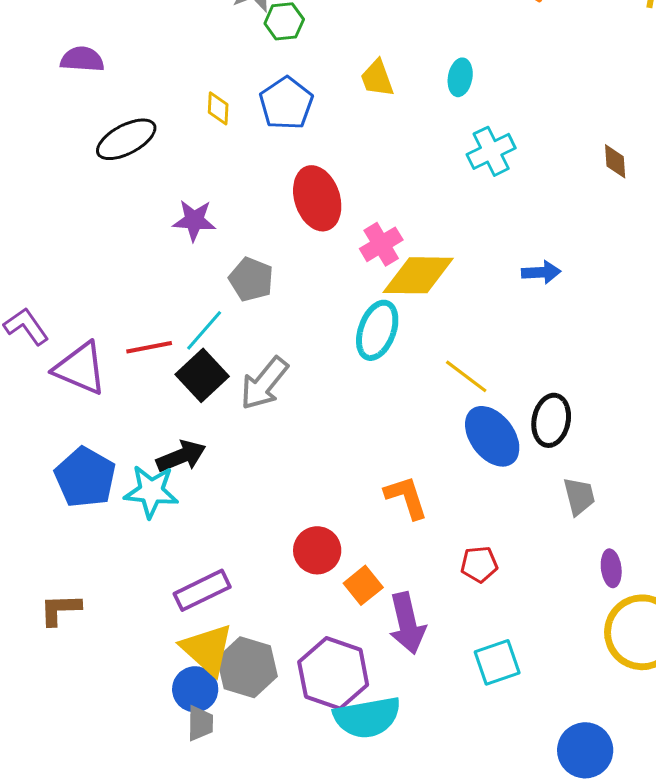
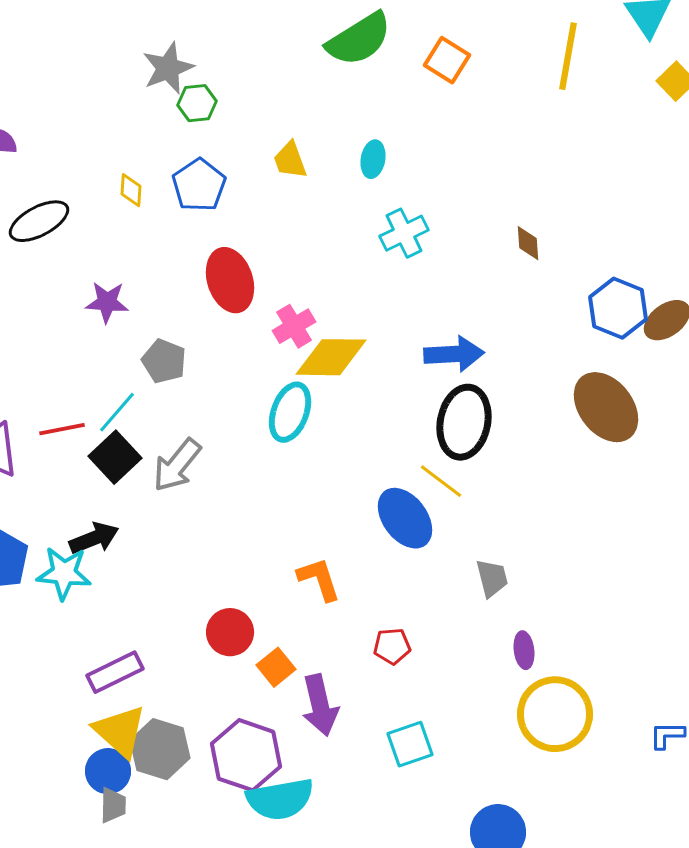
blue arrow: (541, 272) -> (454, 354), size x1.5
yellow line: (466, 376) -> (441, 481), moved
black ellipse: (551, 420) -> (464, 422), moved, size x1.4

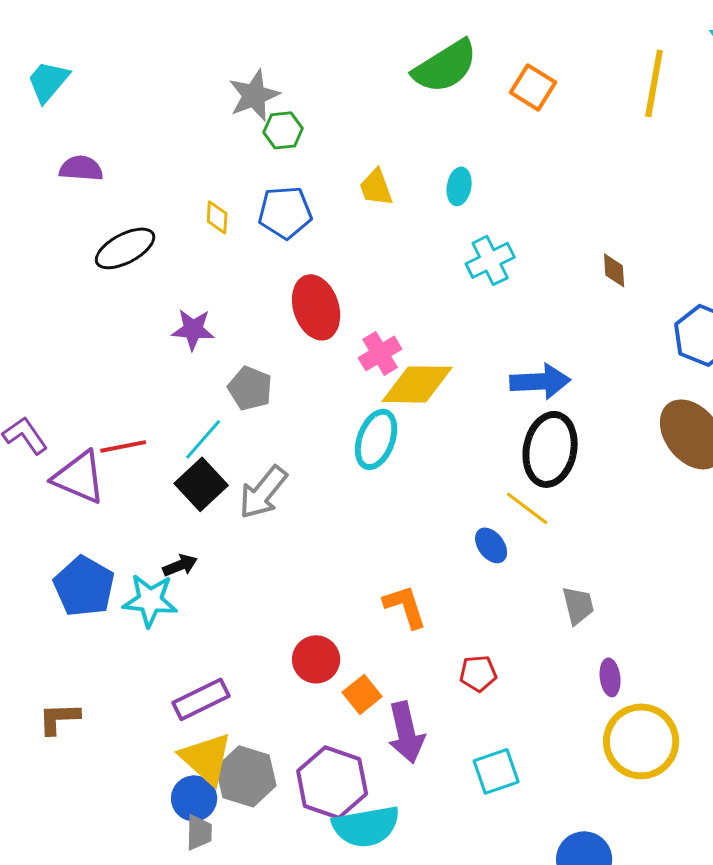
blue pentagon: (199, 185) -> (285, 212), turned 30
red line: (62, 429) -> (123, 446), moved
blue ellipse: (405, 518) -> (491, 545), size x0.6
black arrow: (94, 538) -> (180, 565), size x0.7

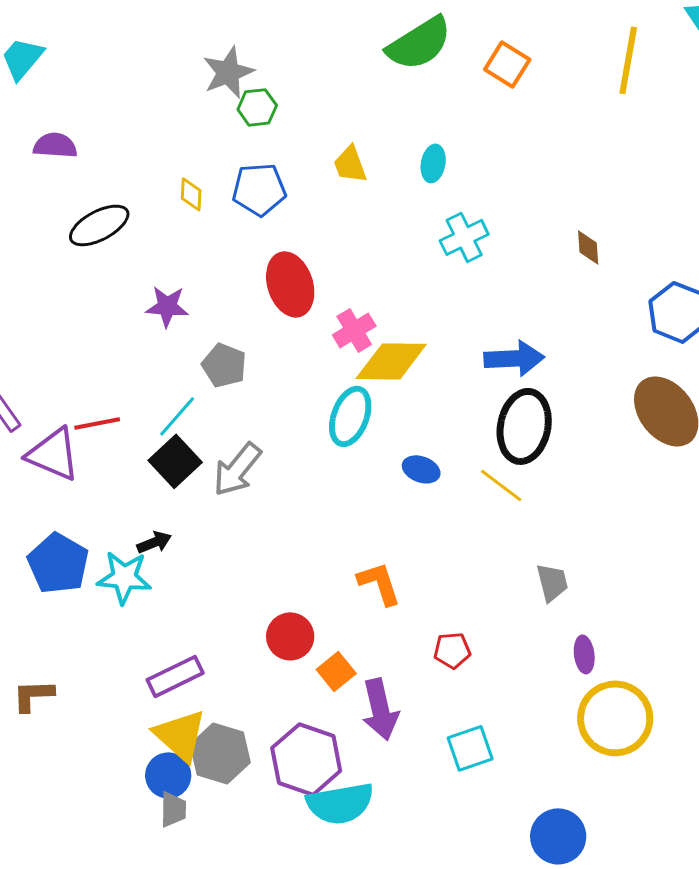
blue ellipse: (491, 545) -> (421, 469), moved, turned -33

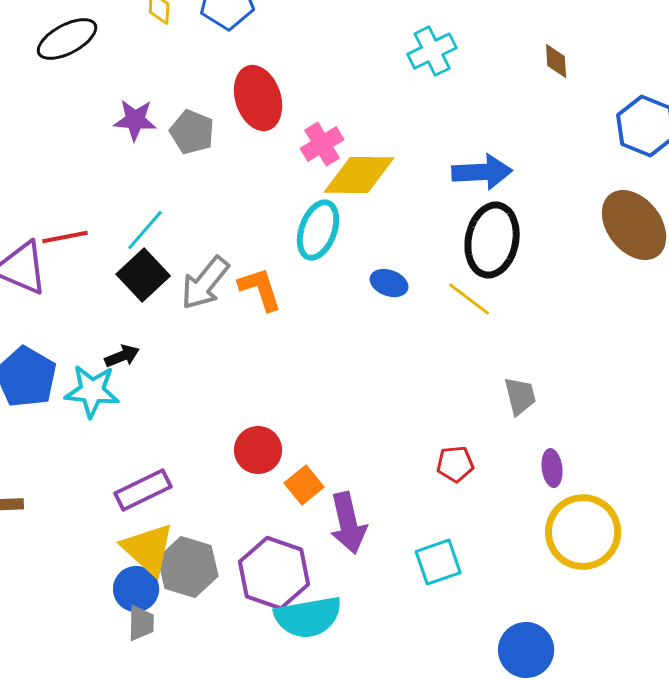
gray pentagon: (224, 365) -> (192, 132), moved
orange L-shape: (379, 583) -> (260, 289), moved
red pentagon: (452, 650) -> (455, 464), moved

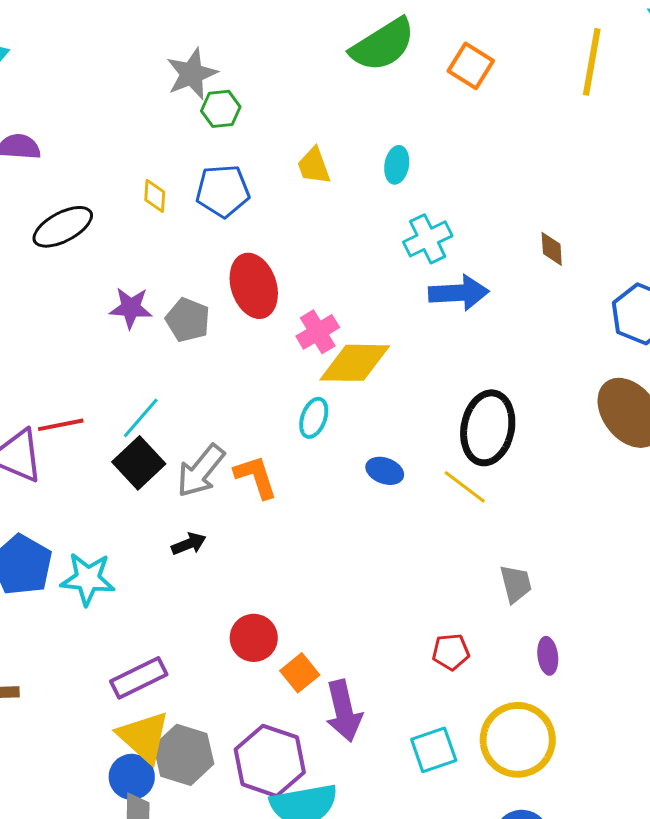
blue arrow: (482, 172) -> (459, 293), moved
cyan ellipse: (318, 230) -> (314, 418), size x0.7
black arrow: (122, 356) -> (189, 544), moved
yellow circle: (583, 532) -> (518, 740), moved

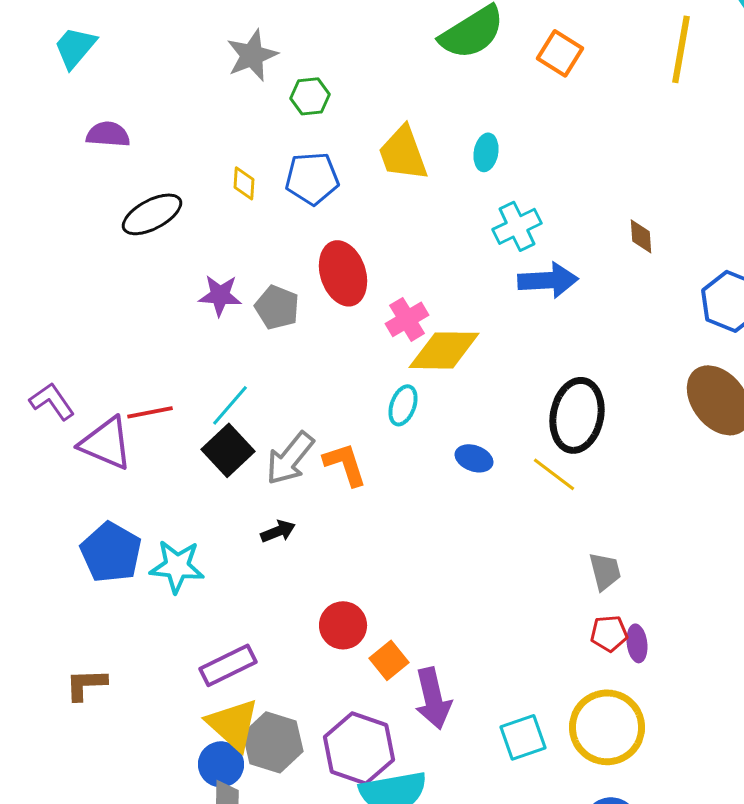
gray star: (192, 74) -> (252, 55), moved
yellow trapezoid: (314, 166) -> (403, 153), size x1.5
red pentagon: (451, 652) -> (609, 633), moved

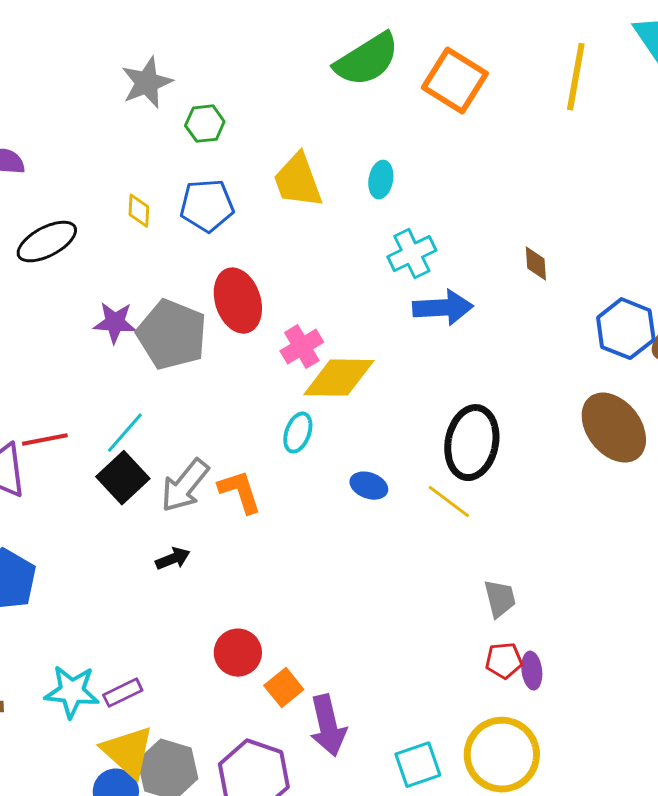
orange square: (560, 53) -> (455, 81), size x1.4
gray pentagon: (277, 307) -> (172, 335), size x1.6
cyan star: (177, 566) -> (72, 692), moved
purple rectangle: (228, 665) -> (123, 693), size x0.7

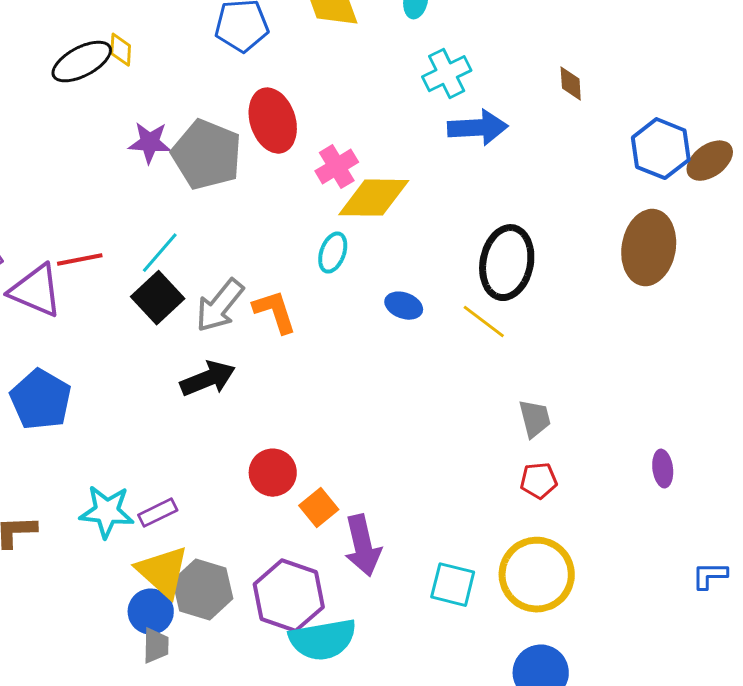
yellow diamond: (139, 211) -> (121, 50), moved
brown ellipse: (614, 428) -> (649, 248), turned 48
black arrow: (173, 559) -> (208, 379), size x1.6
purple ellipse: (532, 671) -> (663, 469), moved
cyan square: (418, 765) -> (453, 585), turned 33

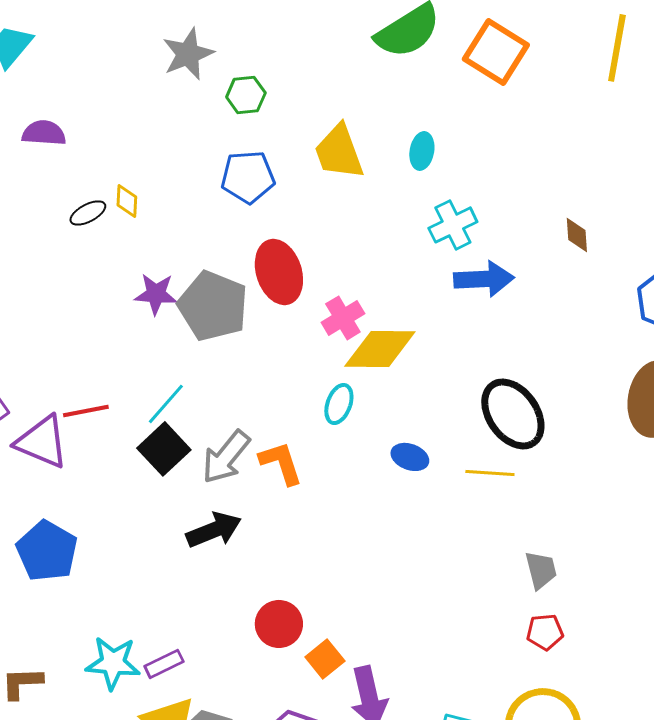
black ellipse: (82, 62) -> (88, 213), size x0.6
black ellipse: (507, 263) -> (513, 414), turned -46
yellow line: (484, 322) -> (490, 473), turned -33

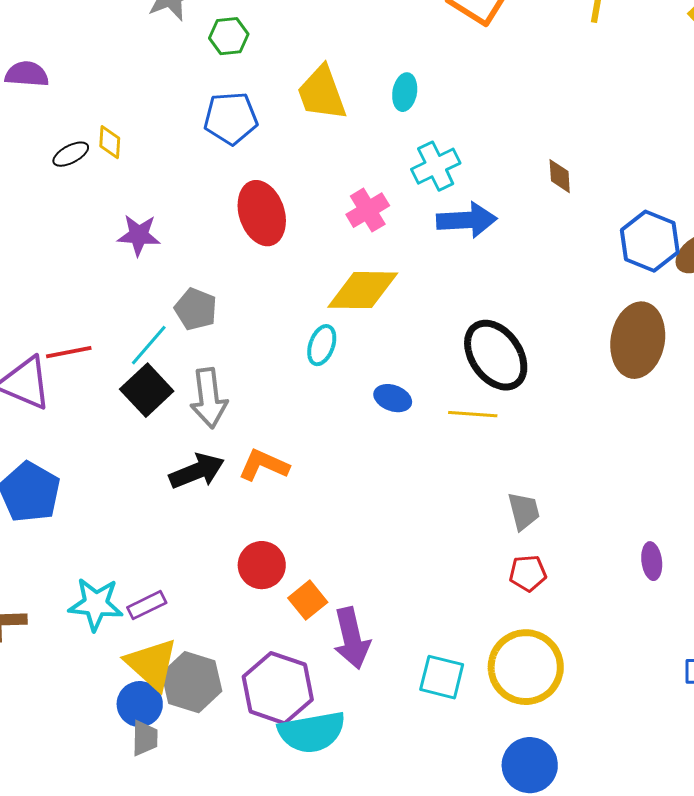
gray pentagon: (213, 306) -> (196, 309), moved, size x0.6
pink cross: (343, 318) -> (368, 210), moved
gray arrow: (226, 457) -> (209, 398), turned -46
orange L-shape: (281, 463) -> (264, 465), moved, turned -48

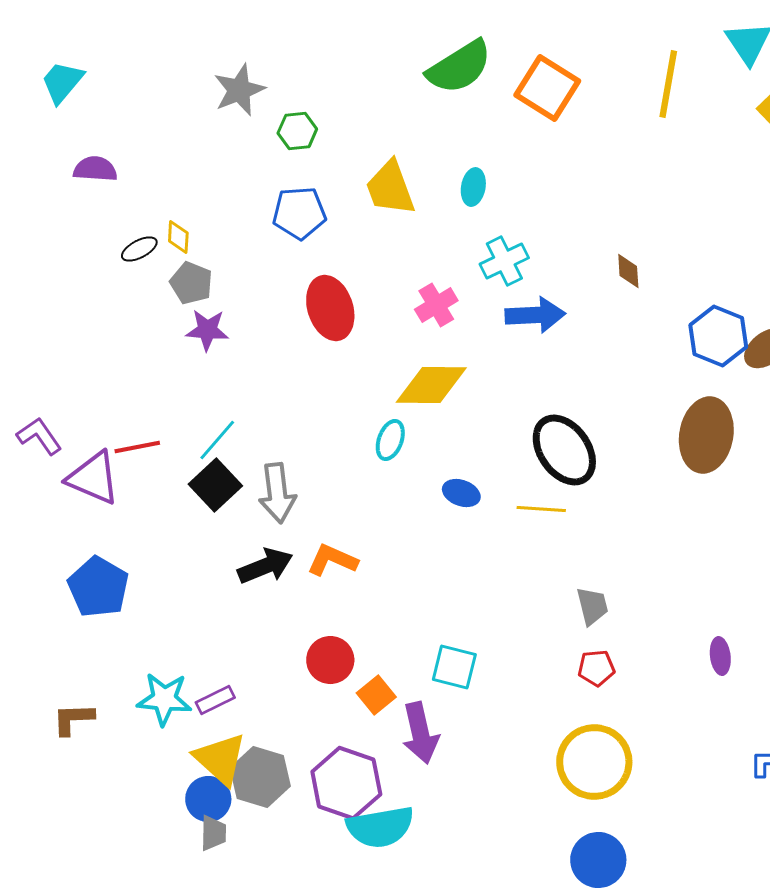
gray pentagon: (196, 309) -> (191, 283), moved
cyan square: (442, 677) -> (454, 667), moved

